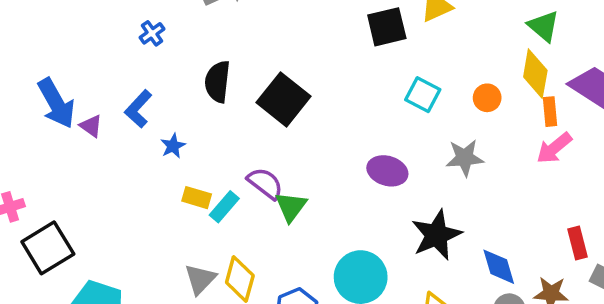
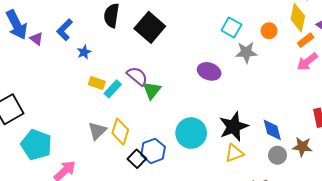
orange rectangle: (550, 112) -> (306, 40), turned 56
gray star: (465, 158) -> (246, 52), moved
black star: (436, 235) -> (234, 127), moved

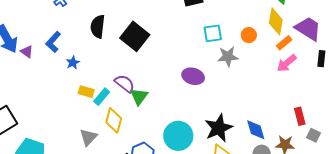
cyan square: (231, 27) -> (213, 33), turned -36
yellow diamond: (120, 132) -> (114, 120), moved

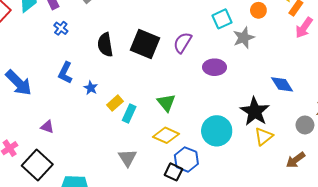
purple triangle: (27, 52) -> (47, 127), moved
purple semicircle: (125, 83) -> (183, 43), moved, turned -80
yellow rectangle: (86, 92) -> (115, 103), moved, turned -42
yellow diamond: (114, 120) -> (166, 135), moved, turned -65
blue diamond: (256, 130) -> (282, 84), moved

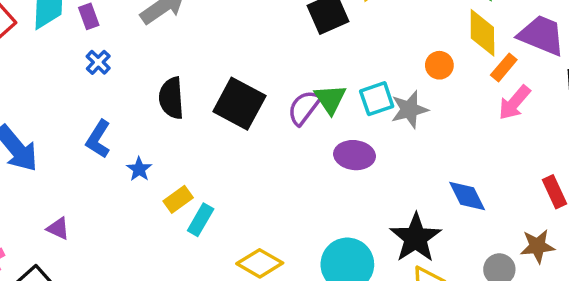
cyan square: (222, 19) -> (377, 99), moved
green triangle: (166, 103) -> (330, 99), moved

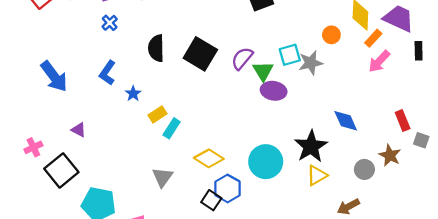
green triangle: (330, 99) -> (263, 71), moved
brown star: (537, 246) -> (390, 155), turned 30

